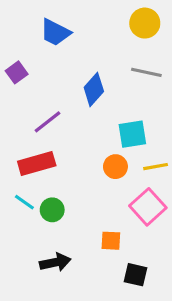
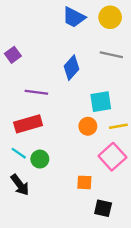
blue trapezoid: (55, 32) -> (74, 17), moved
purple line: (48, 122) -> (36, 92), turned 45
black arrow: (55, 262) -> (20, 185), moved, turned 65

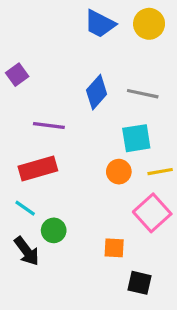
gray line: (111, 55) -> (143, 94), moved
green circle: (40, 159) -> (54, 230), moved

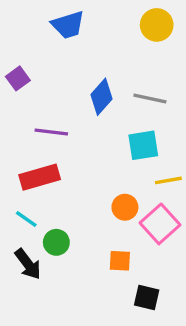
blue trapezoid: (100, 24) -> (68, 25), moved, turned -44
orange circle: (119, 172) -> (125, 207), moved

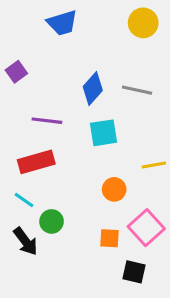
cyan square: (143, 145) -> (103, 133), moved
pink square: (160, 224) -> (146, 228), moved

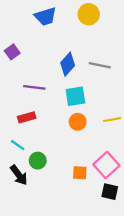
yellow circle: (143, 23) -> (89, 14), moved
red rectangle: (36, 162) -> (27, 117), size x0.7
orange circle: (114, 189) -> (78, 122), moved
black square: (134, 272) -> (110, 192), moved

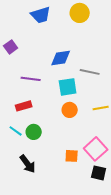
blue diamond: (68, 64) -> (61, 58), turned 40
gray line: (100, 65) -> (90, 72), moved
green circle: (38, 161) -> (34, 132), moved
black arrow: (19, 175) -> (28, 164), moved

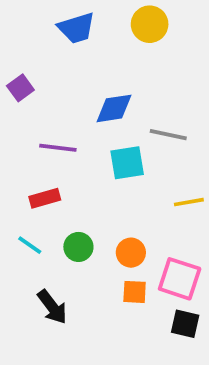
orange circle: (70, 110) -> (131, 253), moved
green circle: (34, 132) -> (78, 247), moved
pink square: (96, 149) -> (180, 279), turned -30

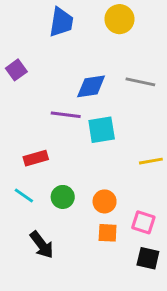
blue trapezoid: (77, 28) -> (61, 22), turned -64
gray line: (168, 135) -> (140, 82), moved
purple line: (58, 148) -> (66, 115), moved
pink square: (180, 279) -> (143, 222), size x0.7

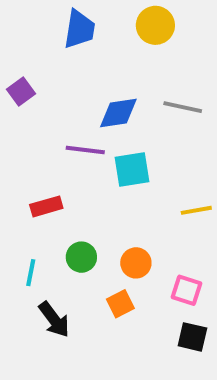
cyan line: (24, 195) -> (31, 273), moved, turned 66
orange square: (108, 233) -> (120, 304), moved, turned -30

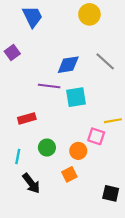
blue trapezoid: (79, 29) -> (32, 17), moved, turned -35
gray line: (183, 107) -> (105, 61), turned 30
pink square: (187, 290) -> (96, 136), moved

